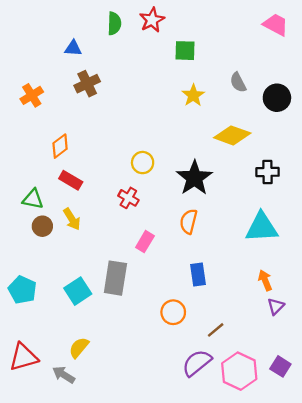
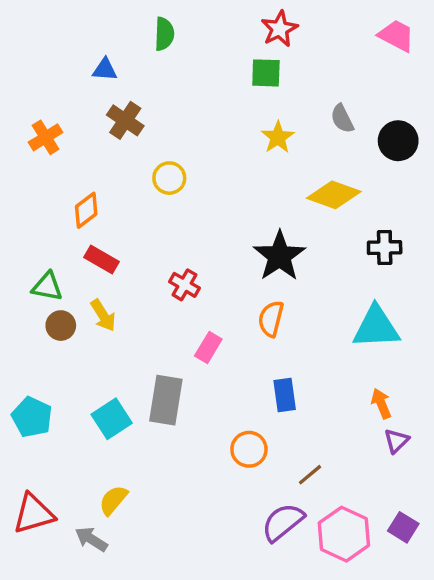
red star: (152, 20) -> (279, 29), moved
brown cross: (87, 84) -> (125, 120), turned -30
yellow circle: (143, 163) -> (169, 178), moved

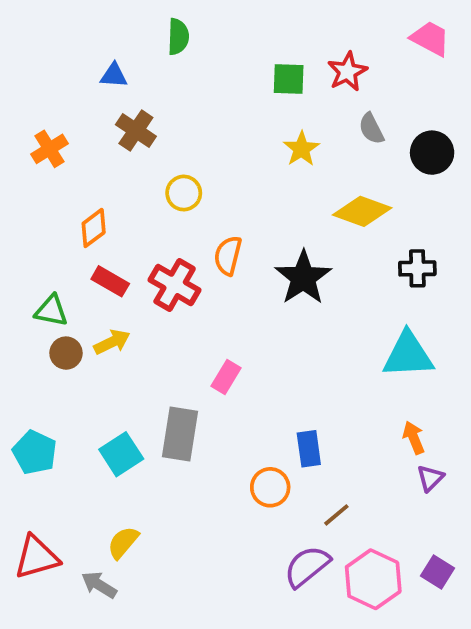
red star: (279, 29) -> (347, 72), moved
red cross: (185, 285) -> (175, 285), moved, size x1.5
yellow arrow: (103, 315) -> (112, 342), turned -84
orange semicircle: (271, 319) -> (228, 256), moved
blue rectangle: (285, 395) -> (309, 449), moved

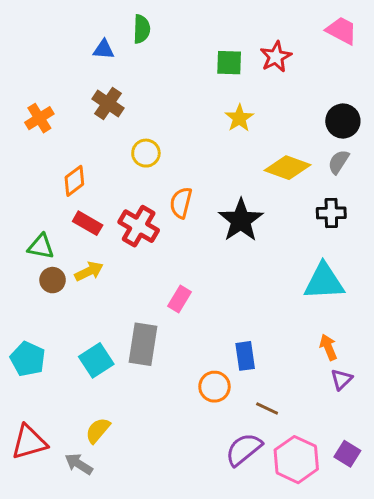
blue triangle: (114, 75) -> (104, 49), moved
gray semicircle: (371, 129) -> (339, 162), moved, turned 60
brown line: (336, 515) -> (267, 409), turned 65

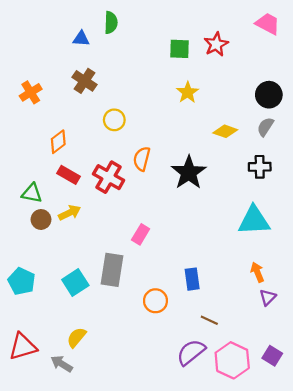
yellow diamond: (287, 168) -> (225, 131), size x0.7
orange circle: (215, 387) -> (155, 301), moved

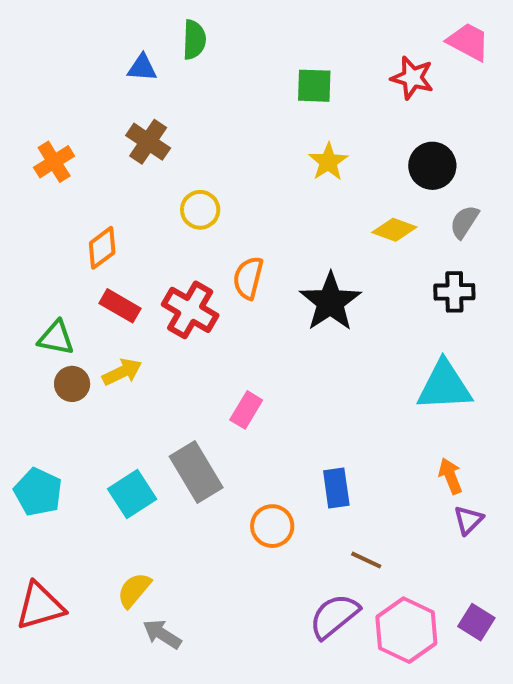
red star: (216, 44) -> (412, 78), moved, turned -30
black circle: (269, 95) -> (432, 166), moved
gray rectangle: (112, 270) -> (196, 472), turned -40
gray arrow: (62, 364) -> (162, 634), moved

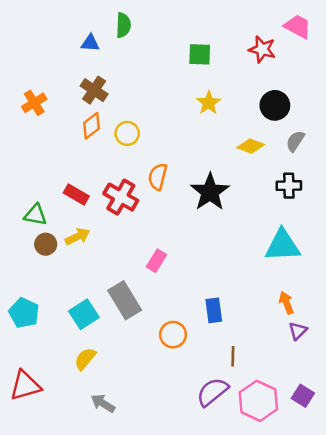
orange diamond: (102, 248) -> (91, 126), moved
brown line: (366, 560) -> (233, 356), turned 66
yellow semicircle: (134, 590) -> (85, 359), moved

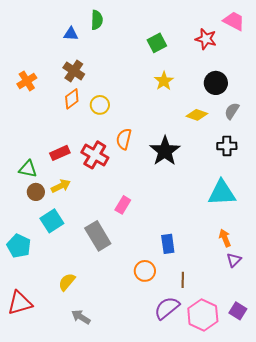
green square: (200, 54) -> (157, 43), turned -30
red rectangle: (76, 195) -> (60, 153), turned -54
cyan square: (84, 314) -> (52, 221), moved
orange circle: (173, 335) -> (145, 271), moved

